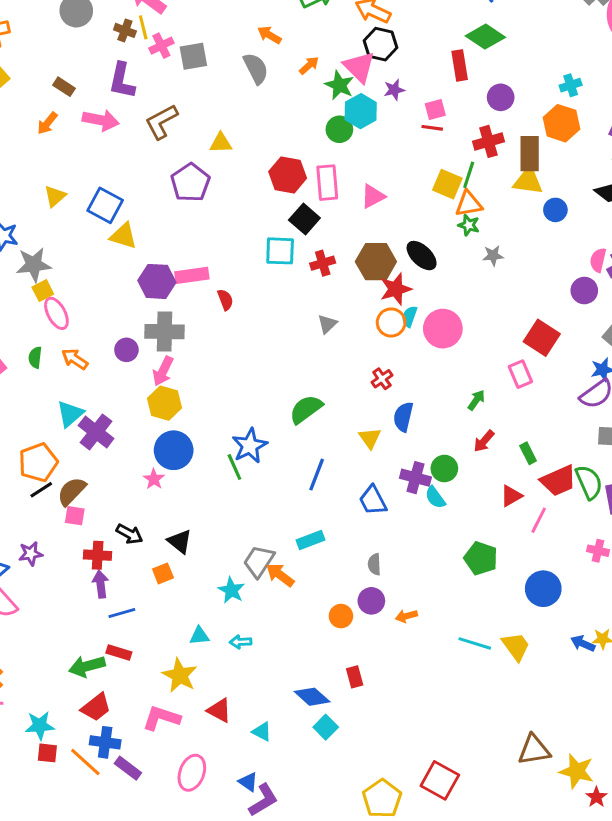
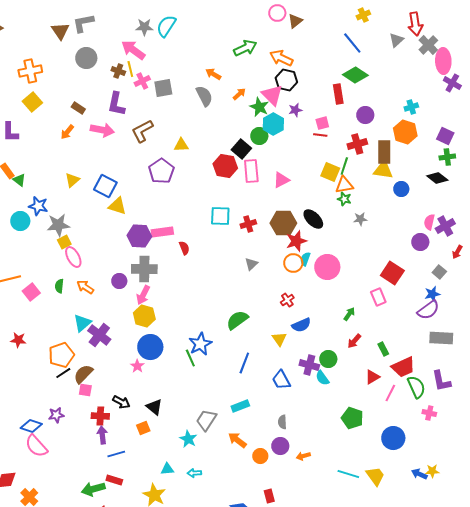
black square: (304, 219) -> (241, 149), moved
blue semicircle: (403, 417) -> (301, 325), turned -126
green semicircle: (589, 482) -> (416, 387), moved
orange arrow: (280, 575) -> (237, 440), moved

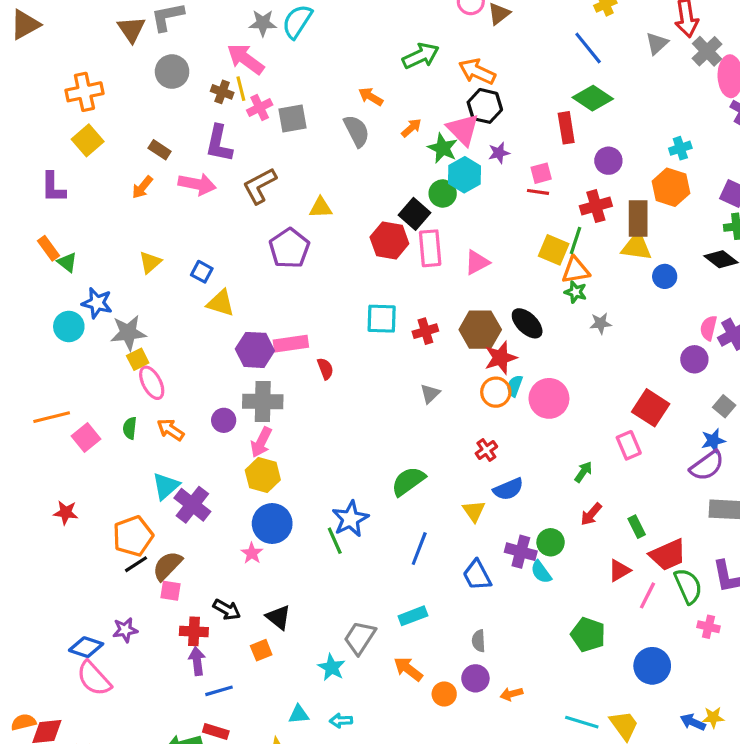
blue square: (105, 186) -> (202, 272), size x0.6

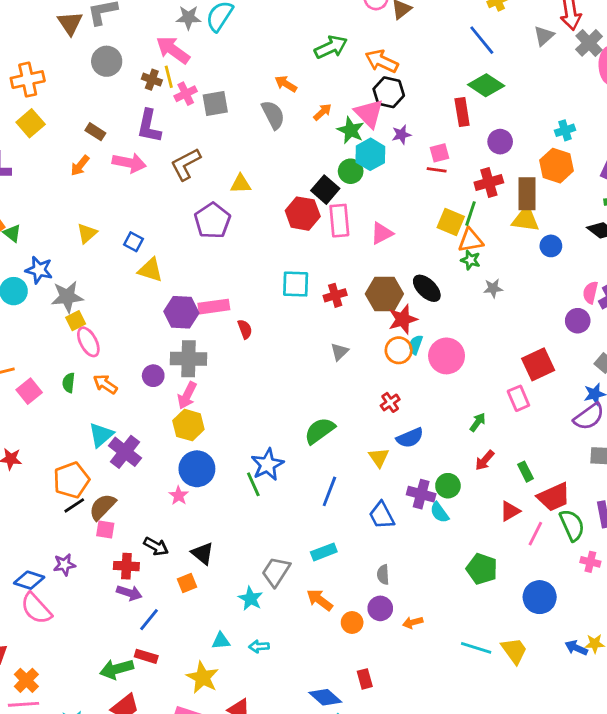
red square: (651, 408) -> (538, 364), turned 32
purple arrow: (197, 661) -> (129, 593), turned 115
blue line: (219, 691) -> (149, 620), turned -35

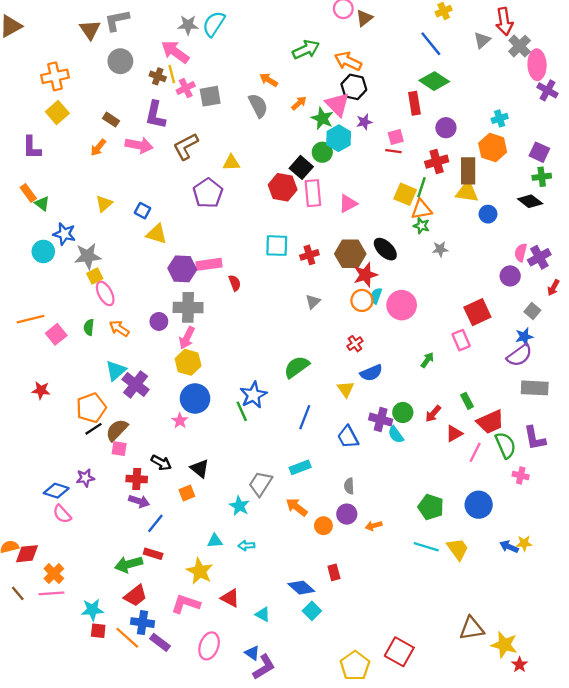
red arrow: (485, 460) -> (433, 414), moved
green pentagon: (482, 569) -> (431, 507), moved
pink semicircle: (36, 608) -> (62, 514), size x0.7

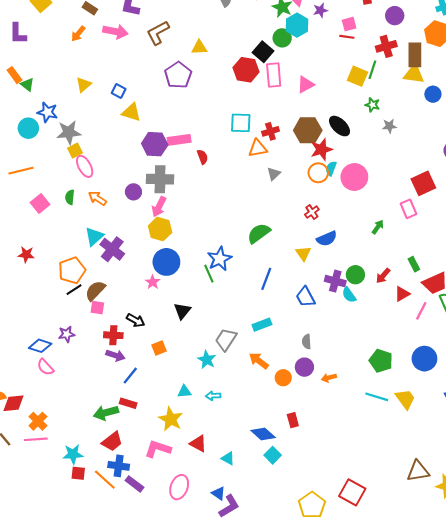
orange triangle: (421, 209) -> (258, 148), moved
orange line: (30, 319) -> (21, 171), moved
black triangle: (200, 469) -> (182, 311), moved, turned 30

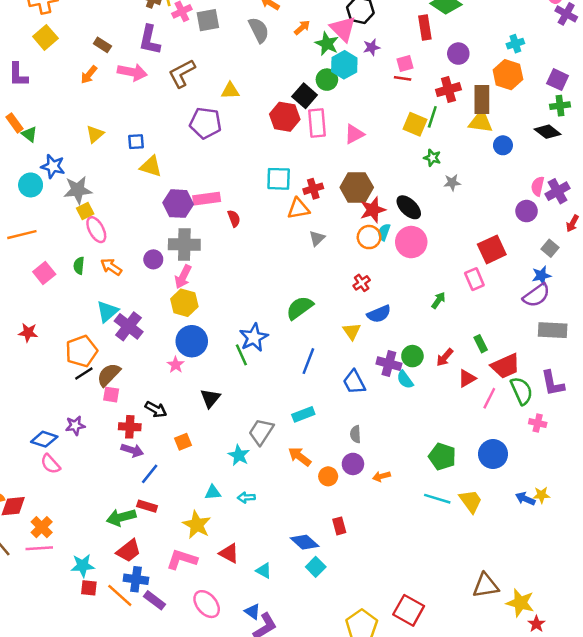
purple pentagon: (178, 75) -> (205, 123), turned -30
blue square: (119, 91) -> (136, 142), turned -32
black ellipse: (339, 126) -> (409, 207), moved
pink ellipse: (179, 487) -> (207, 604), turned -60

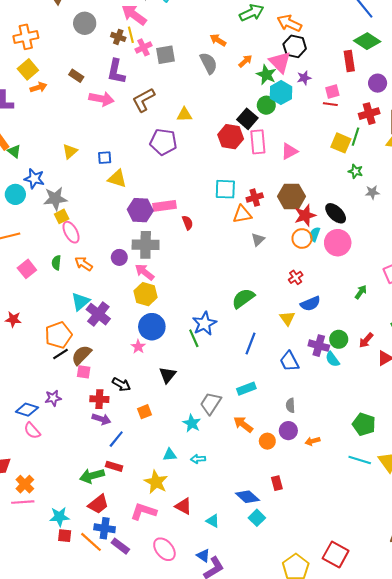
orange arrow: (89, 75) -> (38, 87), moved, turned -147
pink arrow: (183, 277) -> (145, 272), turned 102

